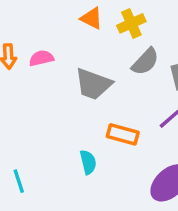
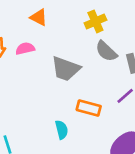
orange triangle: (92, 18) -> (39, 17), moved
gray semicircle: (145, 62) -> (106, 51), turned 90

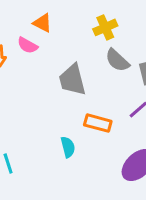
pink semicircle: (25, 49) -> (28, 45), moved, turned -138
gray trapezoid: (66, 69) -> (72, 80), turned 56

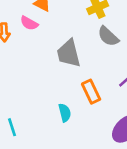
orange rectangle: (98, 123) -> (91, 92), turned 50

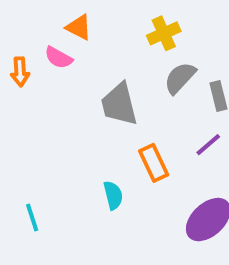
gray semicircle: (108, 36) -> (180, 78), turned 90

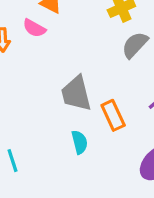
gray trapezoid: (119, 104) -> (76, 94), moved

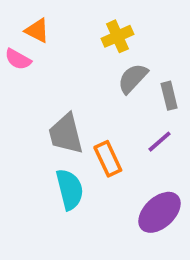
cyan semicircle: (80, 142) -> (70, 189), size x1.5

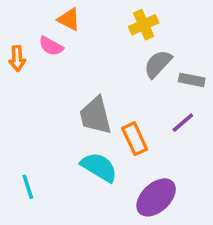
gray rectangle: (169, 96) -> (192, 80), turned -65
cyan semicircle: (70, 189) -> (99, 167), turned -45
purple ellipse: (160, 212) -> (156, 197), moved

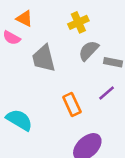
gray trapezoid: (96, 116) -> (44, 58), moved
cyan semicircle: (99, 167) -> (19, 120), moved

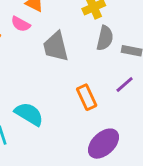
gray semicircle: (89, 51) -> (105, 38), turned 150

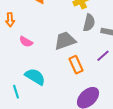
pink semicircle: (21, 24) -> (26, 42), moved
gray trapezoid: (56, 47) -> (65, 41), moved, turned 85

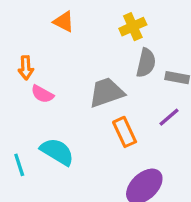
orange arrow: (10, 20) -> (26, 68), moved
cyan line: (16, 92) -> (19, 165), moved

